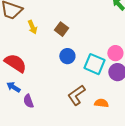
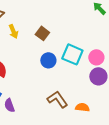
cyan square: (94, 64) -> (72, 54), moved
brown L-shape: (76, 95) -> (57, 99), turned 90

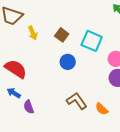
cyan square: (72, 54) -> (92, 41), moved
orange semicircle: (82, 107) -> (102, 109), turned -144

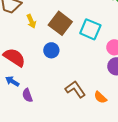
brown square: (62, 35) -> (60, 23), size x1.6
blue circle: (68, 62) -> (51, 50), moved

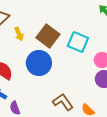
blue circle: (51, 50) -> (39, 63), size x1.6

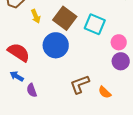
brown L-shape: (63, 102) -> (80, 84), turned -75

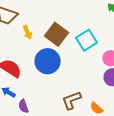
cyan square: (95, 24) -> (86, 40), turned 35

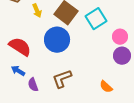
brown L-shape: (72, 100) -> (62, 79), moved

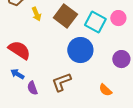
cyan square: (96, 19) -> (95, 22), turned -30
pink circle: (120, 37) -> (118, 18), moved
blue circle: (57, 40) -> (80, 50), moved

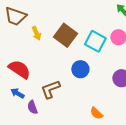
blue circle: (80, 50) -> (80, 69), size x0.7
brown L-shape: (61, 82) -> (50, 89), moved
orange semicircle: (105, 90) -> (96, 113), moved

